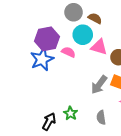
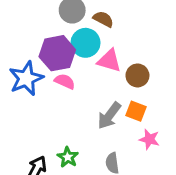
purple hexagon: (47, 39) -> (57, 53), moved
pink semicircle: (68, 52) -> (65, 81), moved

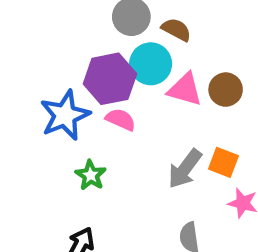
brown circle: (137, 75) -> (226, 90), moved
green star: (68, 157) -> (91, 175), moved

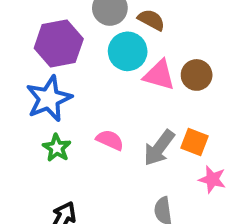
purple hexagon: (110, 79) -> (59, 43), moved
pink semicircle: (121, 120) -> (110, 140), moved
green star: (91, 175) -> (57, 148), moved

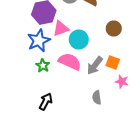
cyan circle: (128, 51) -> (79, 40), moved
pink triangle: (159, 75) -> (61, 28), moved, turned -36
pink semicircle: (110, 140) -> (70, 62), size x1.6

